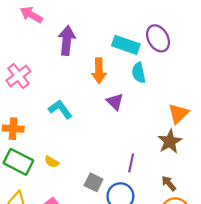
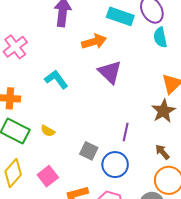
orange arrow: (99, 71) -> (94, 42), turned -105
cyan semicircle: (139, 73) -> (160, 37), moved
purple triangle: (115, 102) -> (110, 72), size x1.4

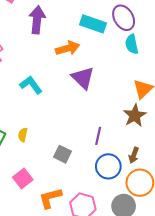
yellow semicircle: (48, 131) -> (23, 135), turned 72
brown arrow: (162, 152) -> (134, 155), turned -119
blue circle: (115, 165) -> (108, 166), moved

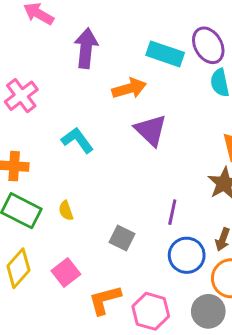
yellow semicircle: (23, 135) -> (66, 211), turned -32

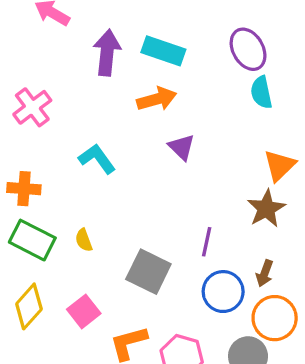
cyan rectangle: (165, 54) -> (163, 51), moved
purple triangle: (151, 130) -> (182, 147), size x0.7
gray square: (122, 238) -> (148, 272), size x1.5

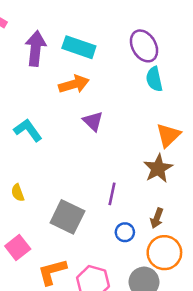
blue circle: (223, 292) -> (125, 232), size x0.6

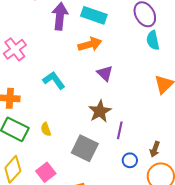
brown star: (158, 168) -> (100, 111), moved

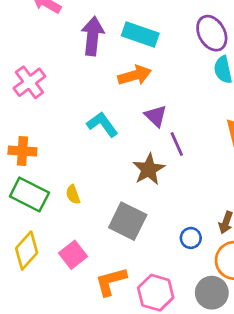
cyan L-shape: (54, 80) -> (102, 124), moved
purple line: (120, 130) -> (177, 144), moved, turned -36

